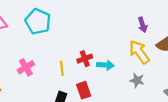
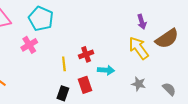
cyan arrow: (105, 65) -> (106, 70), moved
pink cross: (26, 67) -> (29, 45), moved
gray star: (137, 80) -> (139, 84), moved

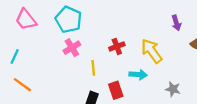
pink cross: (29, 45) -> (72, 48), moved
yellow arrow: (139, 48) -> (152, 51), moved
red cross: (86, 54) -> (117, 46), moved

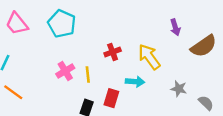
pink cross: (72, 48) -> (65, 71), moved
gray star: (173, 89) -> (179, 89), moved
red rectangle: (116, 90) -> (111, 98), turned 36

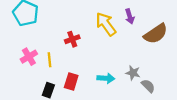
yellow arrow: (149, 57) -> (106, 24), moved
cyan arrow: (135, 82) -> (106, 78), moved
gray semicircle: (206, 103) -> (148, 86), moved

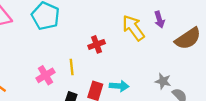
pink cross: (29, 57) -> (45, 75), moved
cyan arrow: (106, 78) -> (119, 86), moved

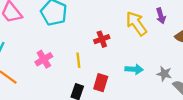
pink cross: (45, 75) -> (44, 59), moved
cyan arrow: (119, 86) -> (134, 69), moved

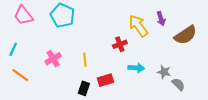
red cross: (102, 39) -> (120, 44), moved
red rectangle: (101, 83) -> (105, 80), turned 56

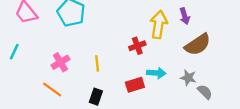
yellow arrow: (138, 26) -> (159, 24), turned 45
brown semicircle: (186, 35) -> (198, 45), moved
orange line: (20, 75) -> (52, 90), moved
red rectangle: (105, 80) -> (135, 85), moved

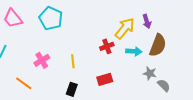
yellow arrow: (159, 24) -> (125, 28), turned 30
brown semicircle: (198, 45) -> (158, 45), turned -35
cyan arrow: (156, 73) -> (134, 51), moved
orange line: (52, 90) -> (24, 83), moved

